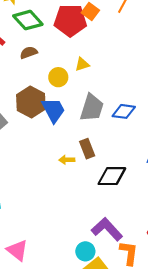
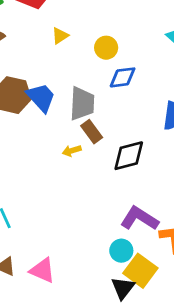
yellow circle: (58, 77) -> (106, 48), moved
gray trapezoid: (92, 108) -> (82, 104), moved

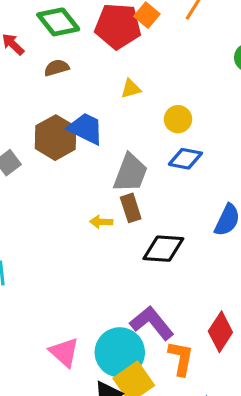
blue trapezoid: (41, 98) -> (86, 129), moved, turned -40
cyan circle: (121, 251) -> (120, 352), size x1.8
pink triangle: (42, 270) -> (64, 352), moved

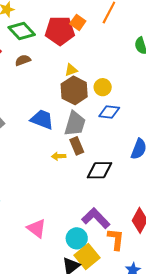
blue trapezoid: (86, 129) -> (42, 119), moved
brown hexagon: (56, 138) -> (74, 90), moved
pink triangle: (64, 352) -> (37, 228), moved
cyan circle: (120, 352) -> (77, 238), size x0.7

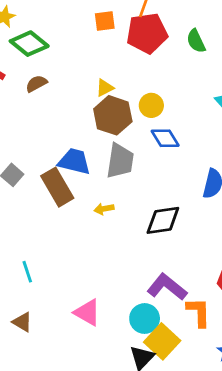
orange square: (78, 22) -> (105, 21), turned -35
red pentagon: (60, 31) -> (147, 33), moved
blue diamond: (109, 112) -> (165, 138), turned 60
brown rectangle: (77, 146) -> (57, 187), moved, size x1.5

